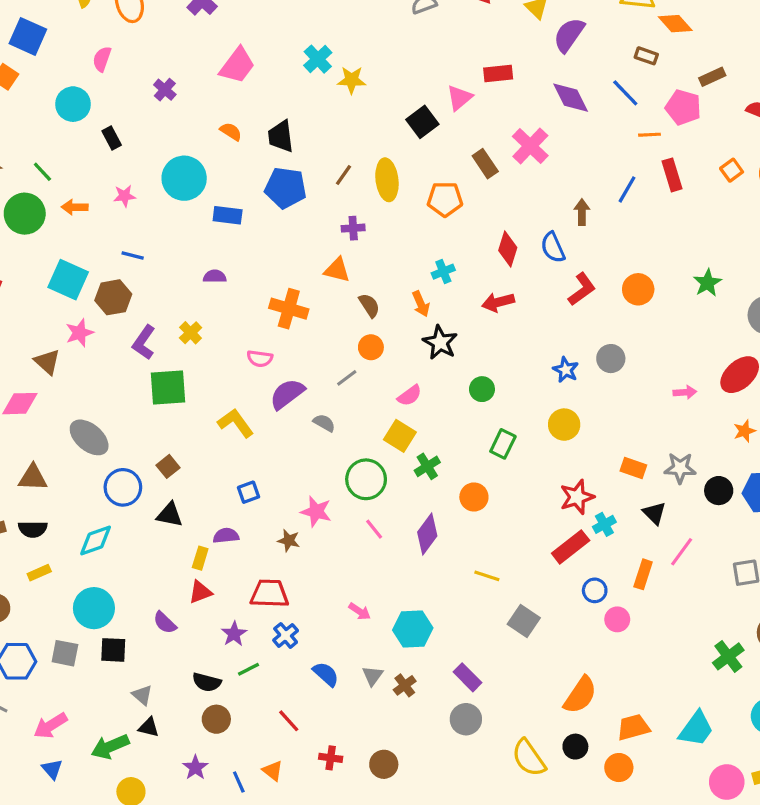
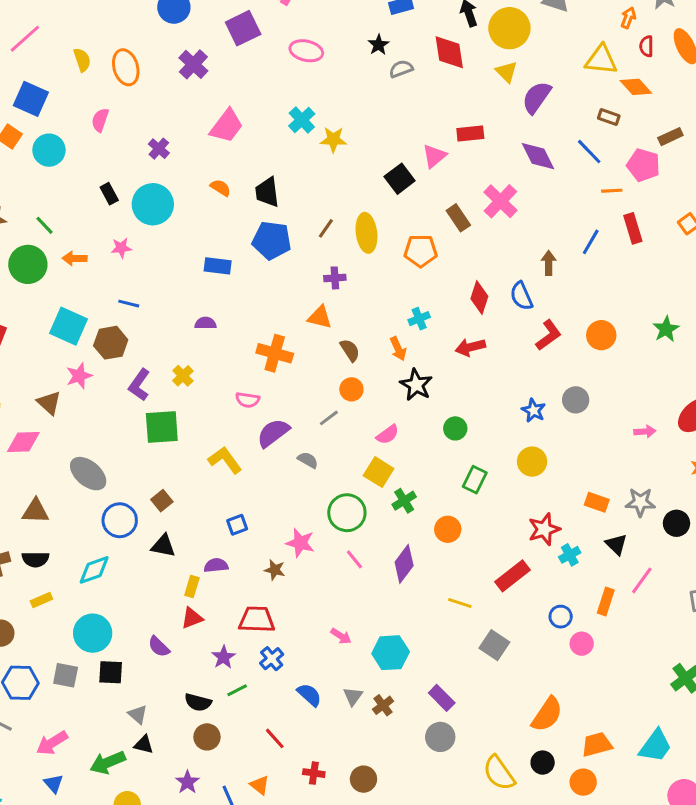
cyan circle: (73, 104) -> (49, 150), moved
cyan circle: (184, 178) -> (153, 204), moved
red rectangle: (571, 547) -> (512, 576), moved

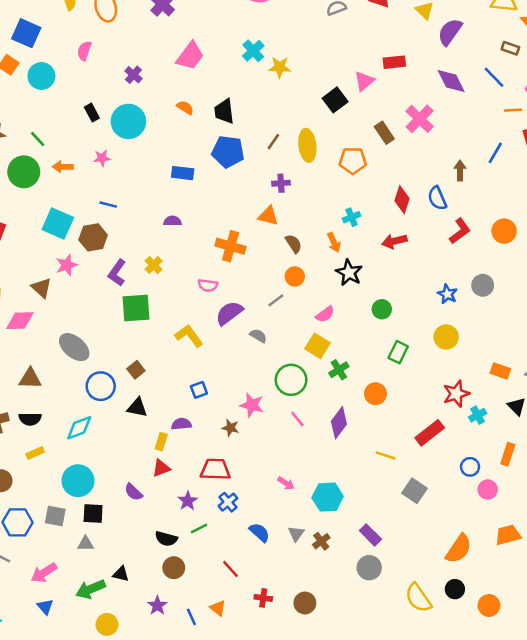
gray triangle: (138, 714) -> (86, 544), moved, turned -42
orange trapezoid: (597, 744) -> (508, 535), moved

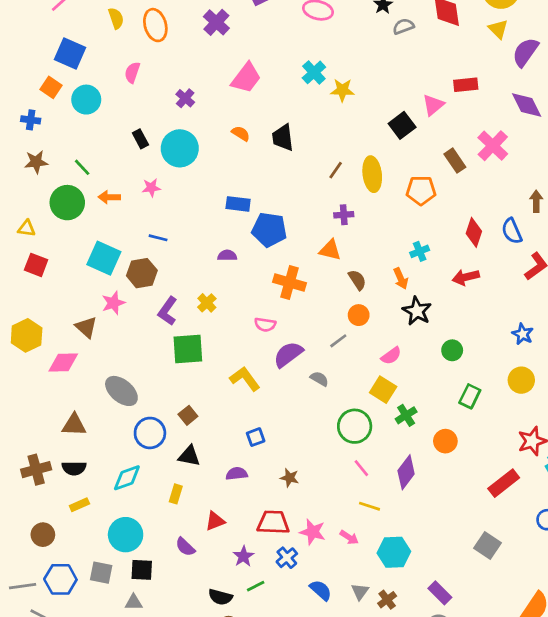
blue pentagon: (228, 152) -> (269, 230), moved
pink star: (252, 405) -> (313, 532), moved
yellow rectangle: (161, 442) -> (176, 494), moved
yellow line: (386, 455) -> (369, 506), moved

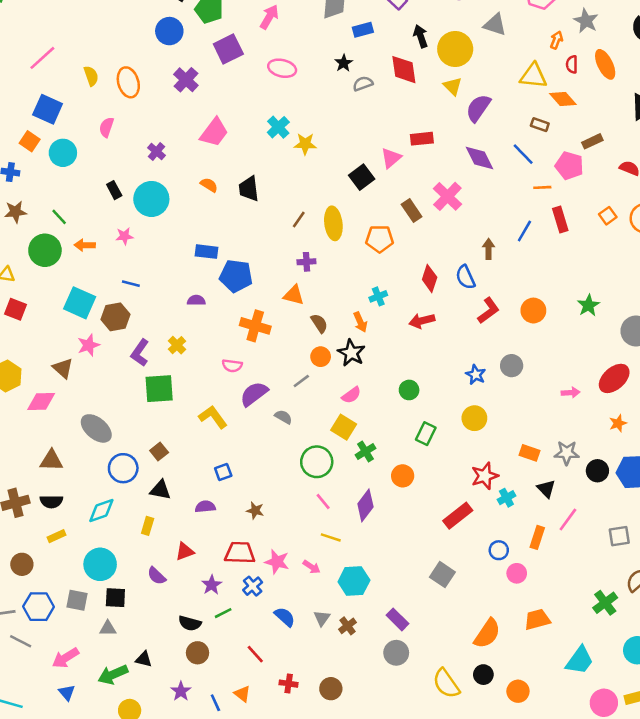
black star: (417, 311) -> (351, 353), moved

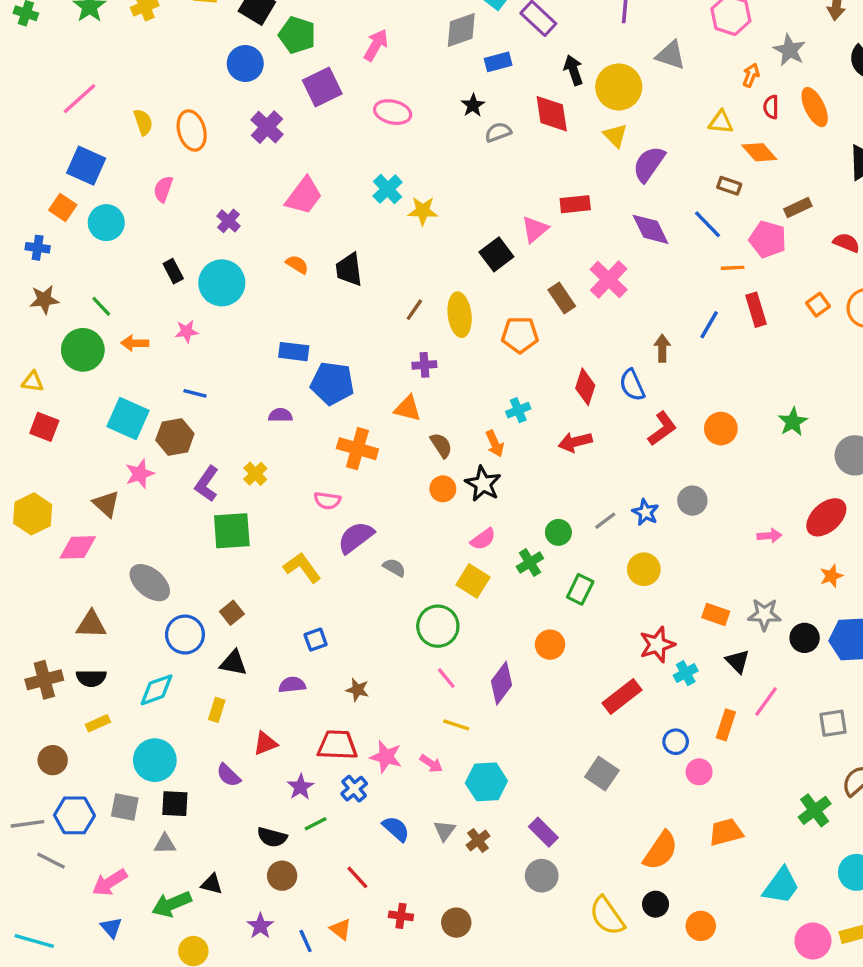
yellow triangle: (533, 76) -> (721, 122), size x0.7
gray line: (301, 381) -> (605, 521), moved
green cross: (365, 452) -> (530, 563), moved

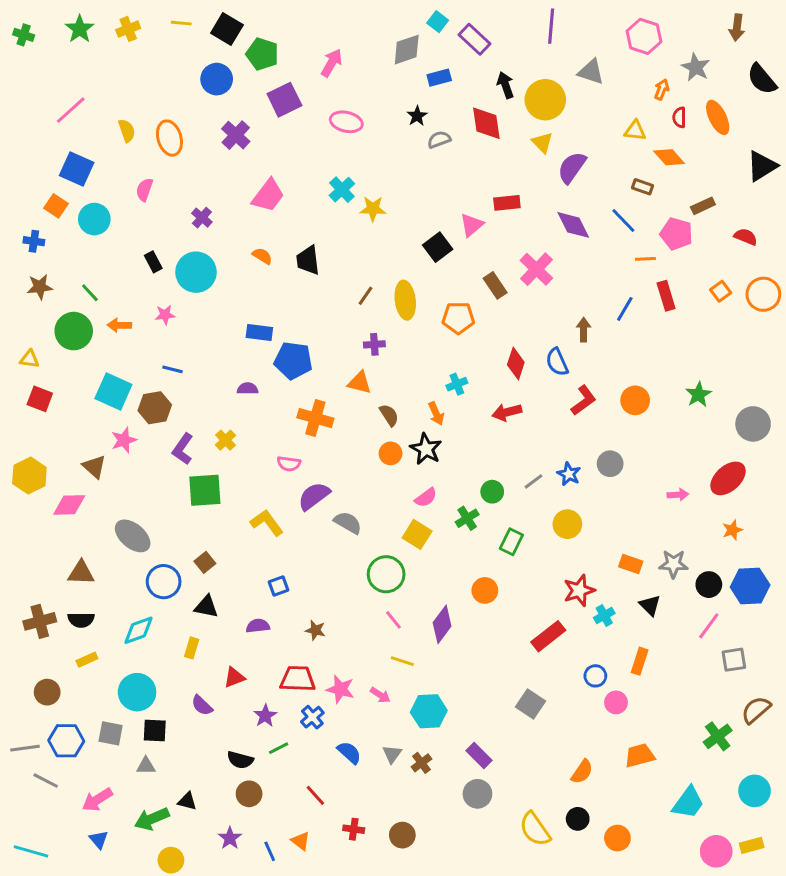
gray semicircle: (394, 568) -> (348, 523), size x1.4
pink line: (766, 702) -> (709, 626), moved
orange semicircle: (661, 851) -> (582, 772), size x0.7

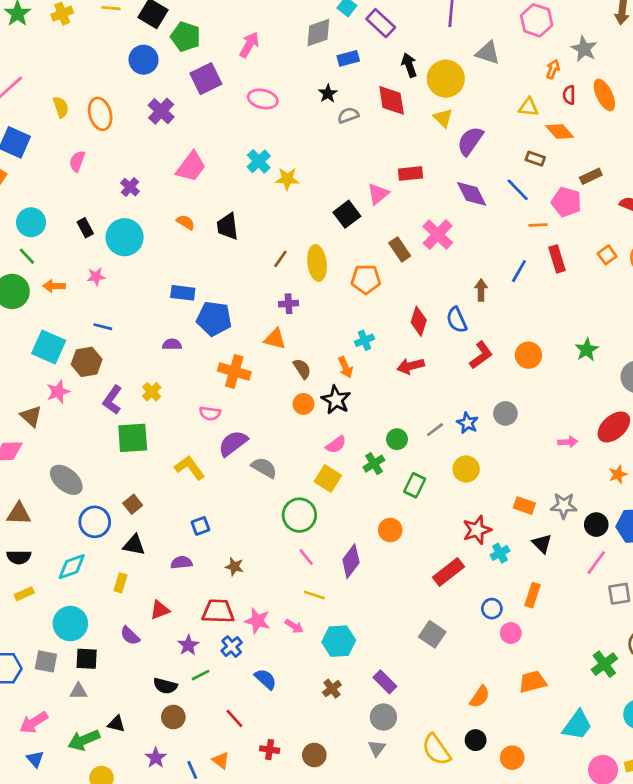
cyan circle: (94, 219) -> (31, 222), moved
gray triangle: (392, 754) -> (377, 748), moved

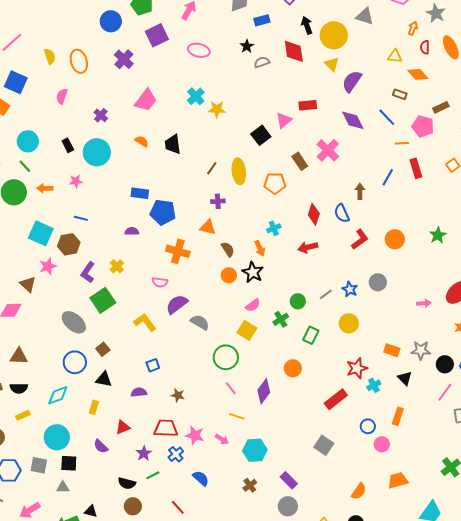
green square: (133, 438) -> (103, 300), turned -30
gray ellipse: (66, 480) -> (74, 322), moved

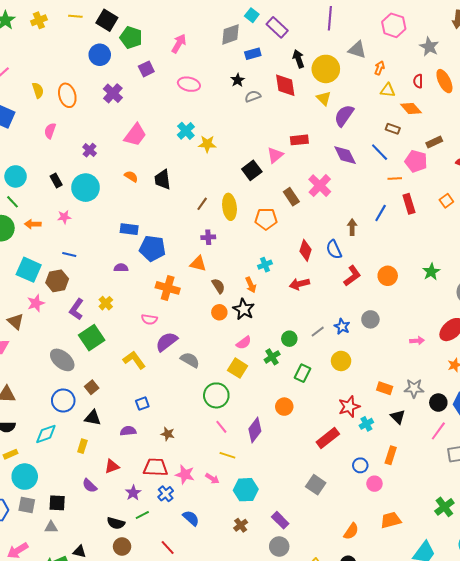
orange arrow: (413, 28) -> (380, 68), moved
purple square: (157, 35) -> (146, 69), size x0.7
cyan circle: (57, 437) -> (25, 477), moved

